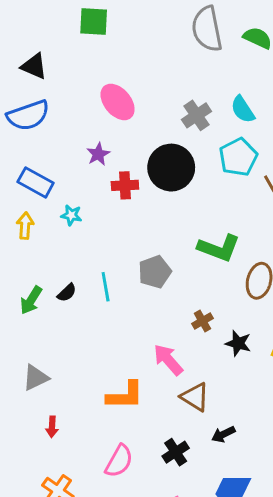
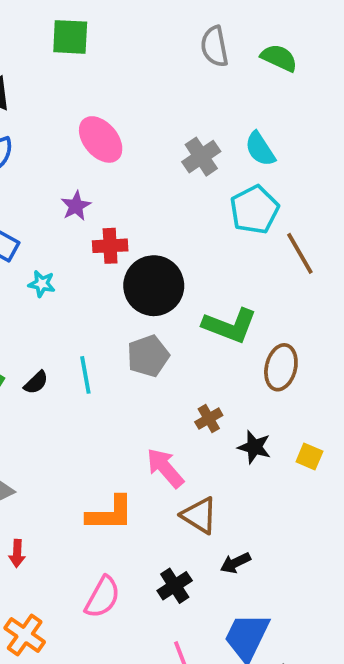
gray semicircle: (207, 29) -> (215, 46), size x0.7
black circle: (171, 168) -> (154, 286), moved

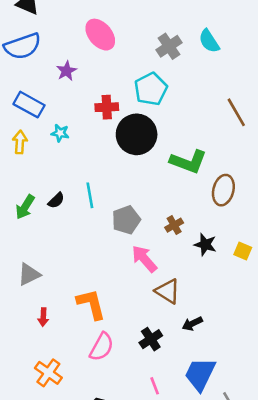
purple star: (76, 206) -> (67, 71), moved
cyan pentagon: (254, 210) -> (151, 89), moved
gray pentagon: (148, 356) -> (126, 220), moved
orange L-shape: (110, 514) -> (91, 304), moved, turned -104

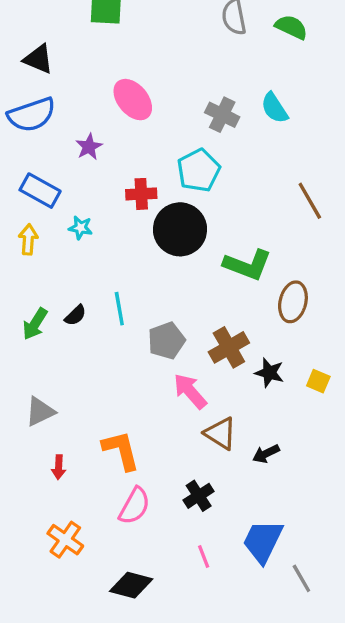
gray cross: (169, 46) -> (222, 115), turned -30
brown cross: (174, 225) -> (229, 347), size x1.6
black arrow: (192, 324) -> (266, 454), moved

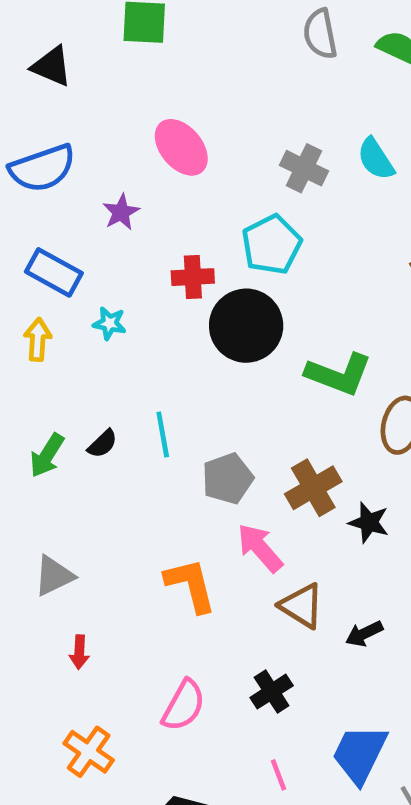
black triangle: (38, 59) -> (52, 66), moved
orange L-shape: (121, 450) -> (191, 585), moved

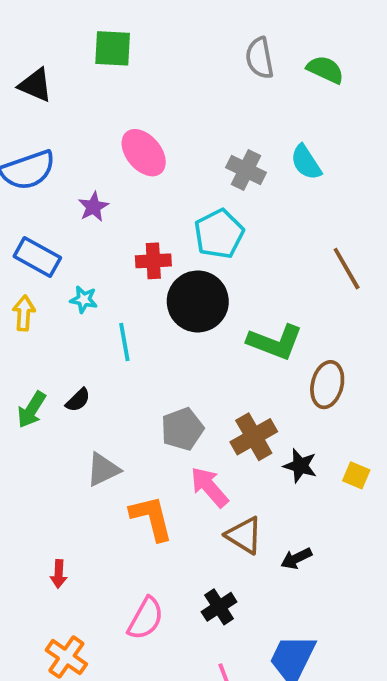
cyan line: (163, 434) -> (124, 342), moved
gray triangle: (54, 576) -> (103, 470), moved

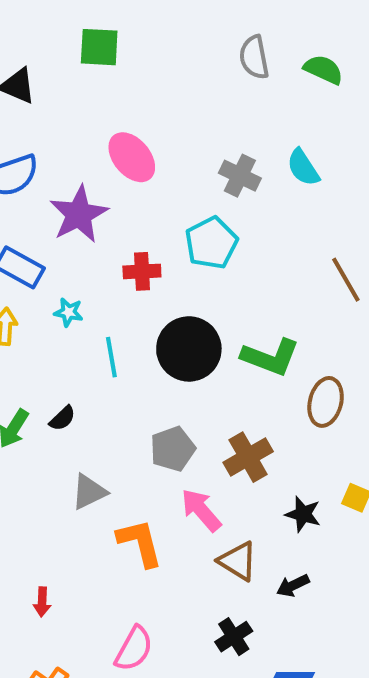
purple star: (93, 207) -> (79, 214), size x1.8
black circle: (198, 301) -> (189, 349), moved
black star: (300, 466) -> (303, 514), moved
black cross: (219, 607) -> (234, 637), moved

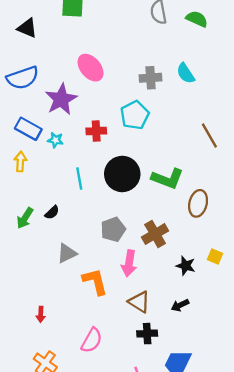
gray cross: (240, 176) -> (151, 78), turned -30
cyan star: (69, 312) -> (55, 140), moved
pink arrow: (201, 510) -> (129, 263), turned -130
brown triangle: (238, 561) -> (139, 302), moved
black cross: (234, 637) -> (147, 334), turned 30

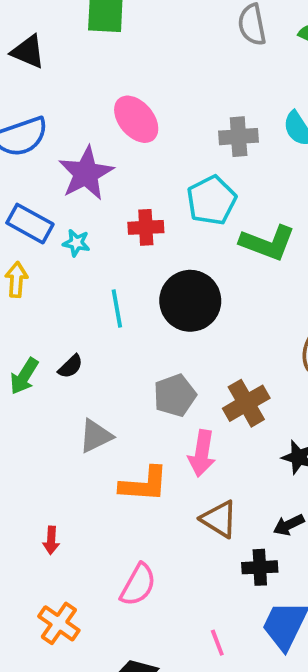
green L-shape: (167, 179) -> (268, 243), moved
orange L-shape: (95, 281) -> (144, 484), turned 108
black cross: (147, 334) -> (260, 567), moved

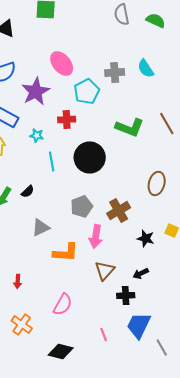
cyan pentagon: (211, 200) -> (87, 92), moved
cyan star: (76, 243) -> (37, 136), moved
brown triangle: (219, 519) -> (105, 270), turned 40

